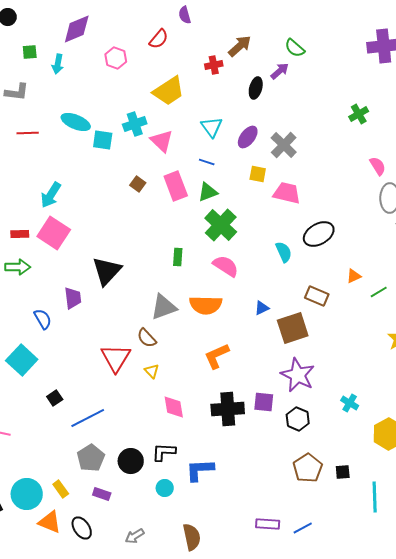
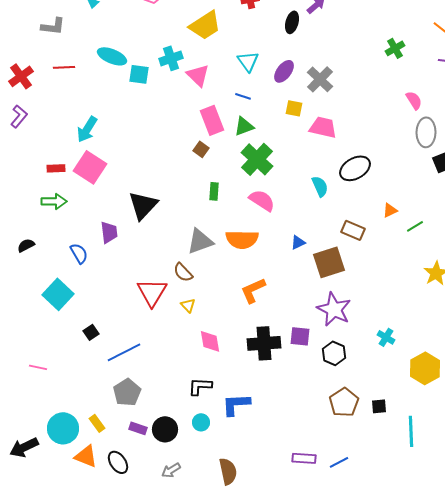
brown square: (138, 184) -> (201, 149), moved
black circle: (131, 461) -> (165, 429), moved

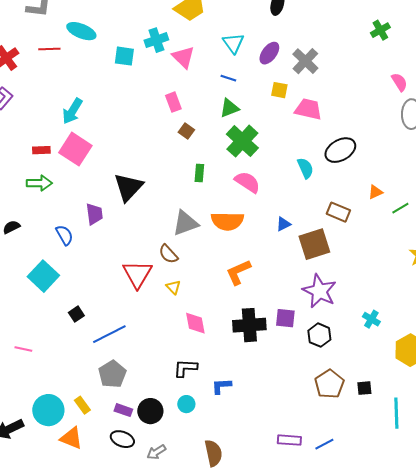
cyan ellipse: (112, 56) -> (81, 31), moved
pink rectangle: (212, 120) -> (173, 102), moved, size x0.7
blue L-shape: (236, 404) -> (221, 386), size x0.7
black ellipse: (118, 462) -> (122, 439), moved, turned -35

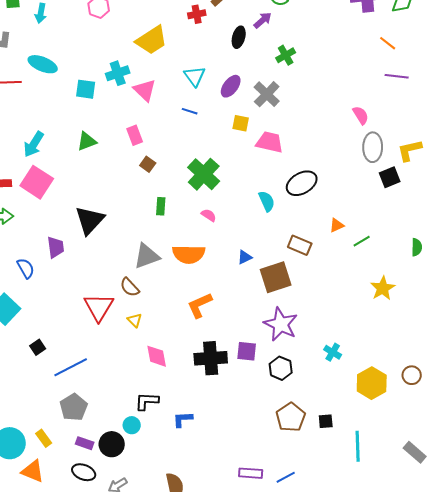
green cross: (380, 30) -> (286, 55), moved
green triangle: (229, 108) -> (87, 141), moved
pink semicircle: (247, 182) -> (209, 215), size x0.6
cyan circle: (186, 404) -> (132, 425), moved

